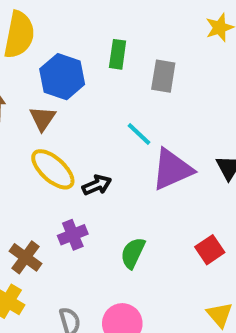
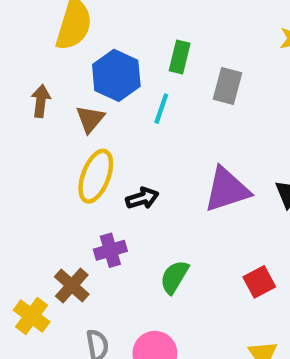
cyan line: (139, 134) -> (161, 109), moved, turned 60
yellow ellipse: (53, 169) -> (96, 176), turned 63
brown cross: (26, 257) -> (72, 285), moved

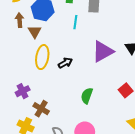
brown arrow: (41, 101) -> (20, 20), moved
cyan line: (161, 109) -> (75, 22), moved
purple cross: (110, 250) -> (23, 91), moved

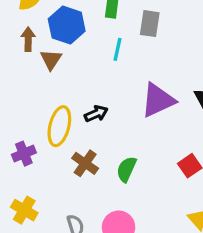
yellow ellipse: (42, 57) -> (59, 126), moved
brown cross: (41, 109) -> (85, 163), moved

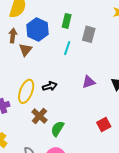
purple triangle: (158, 100) -> (89, 82), size x0.6
green semicircle: (126, 169) -> (57, 129), moved

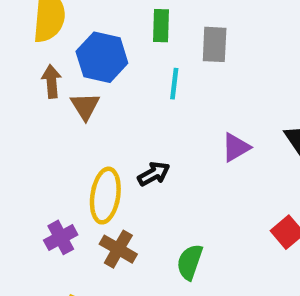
brown cross: (39, 116) -> (118, 249), moved

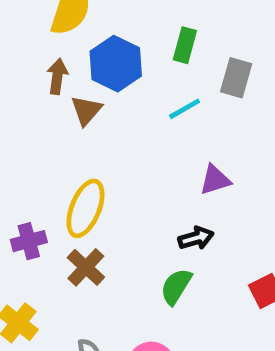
cyan line: (174, 84) -> (185, 109), turned 40
purple triangle: (236, 147) -> (215, 180), moved
black arrow: (154, 174) -> (196, 238), moved
green semicircle: (190, 262) -> (176, 286), moved

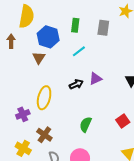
brown arrow: (57, 76) -> (11, 41), moved
gray rectangle: (236, 78) -> (103, 28), moved
black arrow: (196, 238) -> (76, 84), moved
brown cross: (86, 267) -> (44, 135), moved

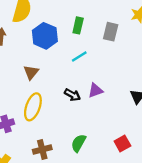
brown triangle: (39, 58) -> (31, 72), moved
black arrow: (76, 84) -> (72, 95), turned 48
brown cross: (44, 135) -> (42, 149), moved, turned 35

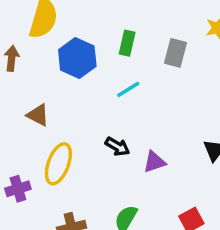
brown triangle: (31, 72) -> (38, 115), moved, turned -42
purple triangle: (95, 90) -> (154, 162), moved

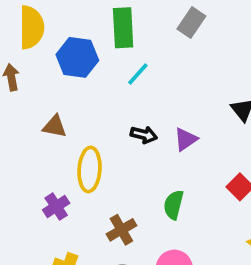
green rectangle: (127, 43) -> (123, 28), size x1.5
gray rectangle: (176, 53) -> (191, 23), moved, turned 36

